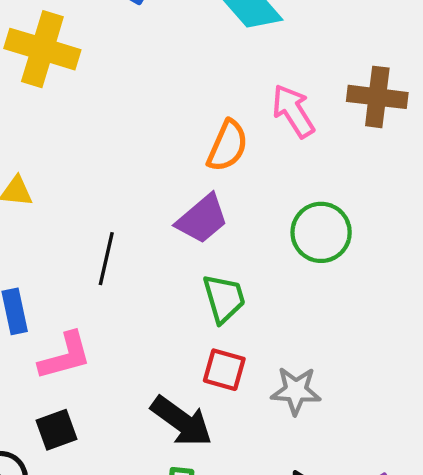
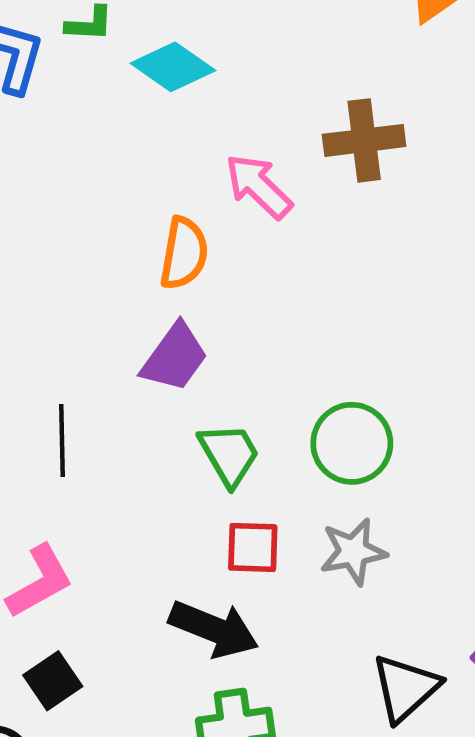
green circle: (321, 232) -> (352, 443), moved

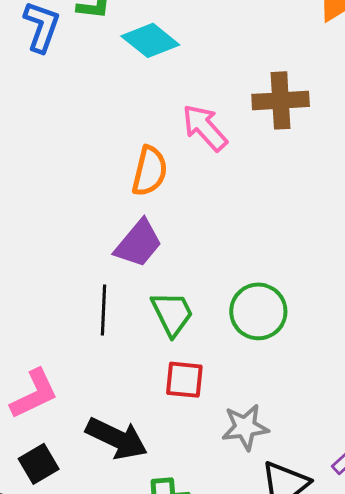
black line: (62, 441) -> (103, 310), moved
gray star: (353, 552) -> (245, 427), moved
black arrow: (214, 629) -> (117, 438), moved

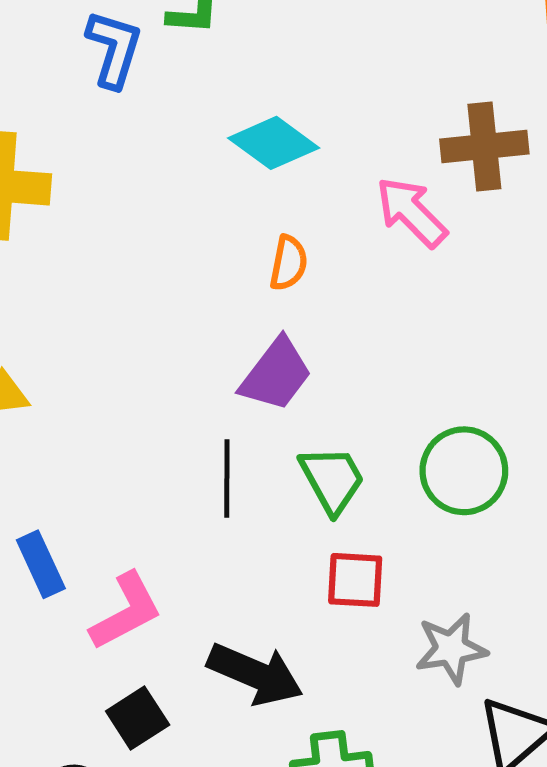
cyan diamond: (150, 40) -> (274, 143), moved
pink arrow: (205, 128) -> (411, 212), moved
orange semicircle: (150, 171) -> (289, 263), size x0.7

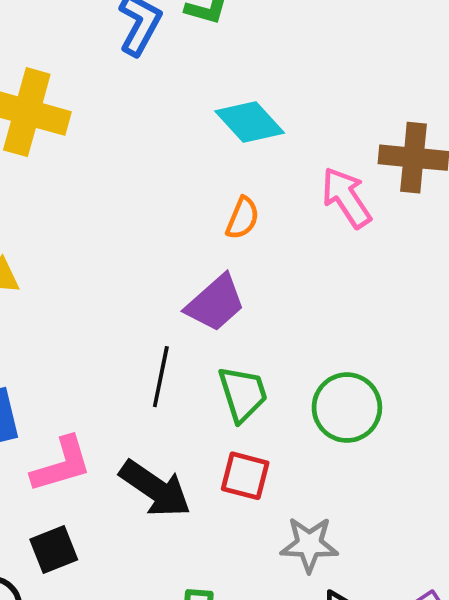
black arrow: (255, 674) -> (155, 489), moved

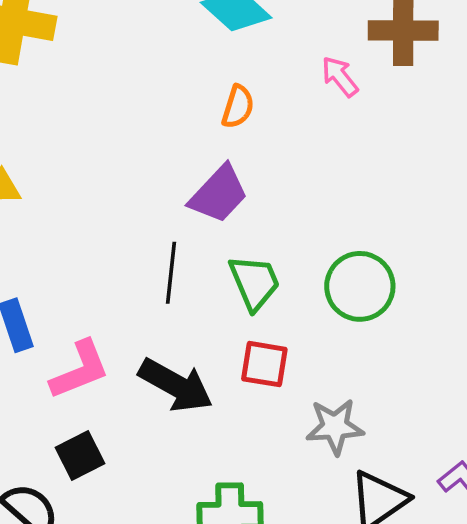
pink arrow: (346, 198) -> (340, 77), size x0.7

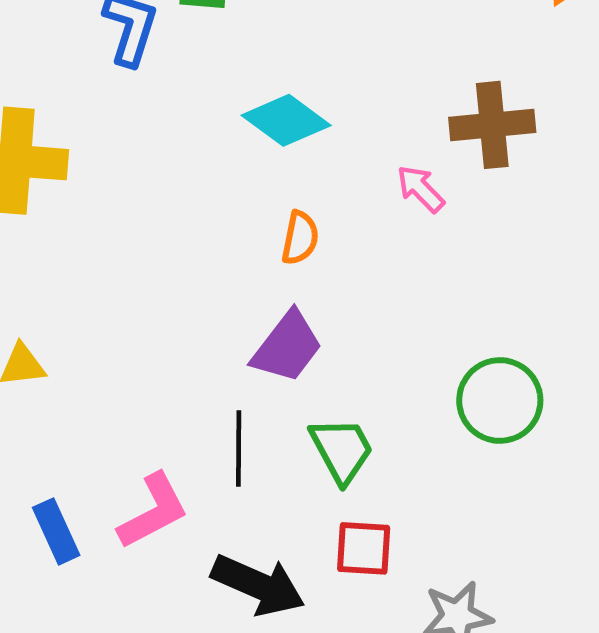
green circle: (360, 286) -> (500, 400), moved
pink L-shape: (80, 370) -> (153, 511), moved

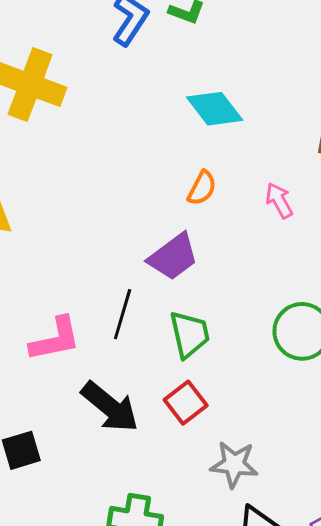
pink arrow: (421, 189) -> (279, 201), moved
red square: (364, 548) -> (186, 403), turned 33

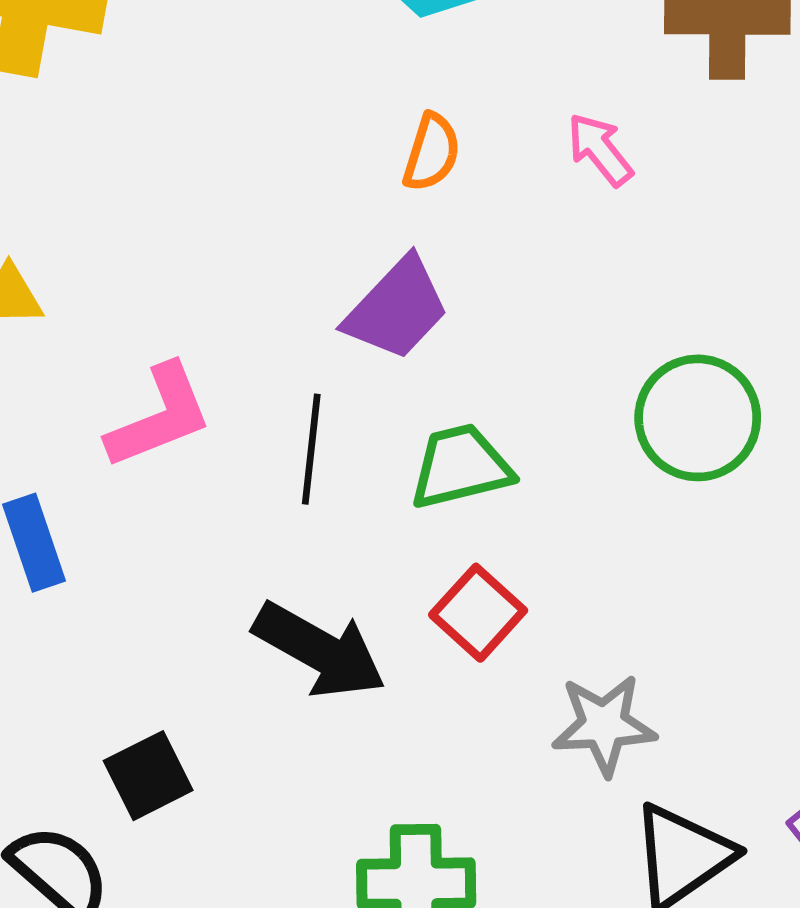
green trapezoid: (190, 334) -> (461, 467), turned -81
pink L-shape: (55, 339) -> (159, 416), moved

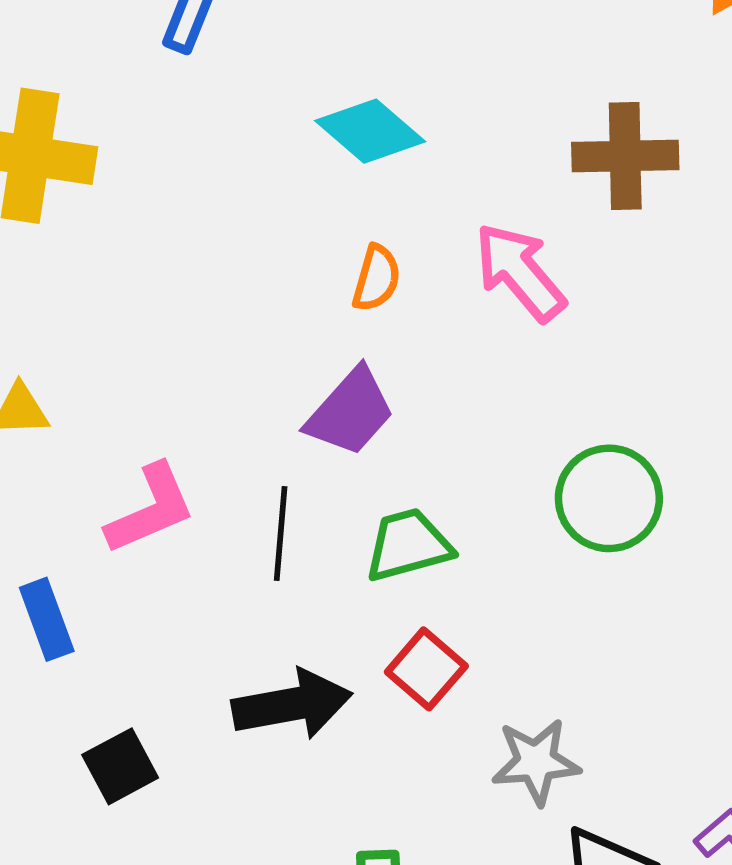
pink arrow: (600, 150) -> (520, 272), size x1.6
black arrow: (319, 650) -> (292, 704), turned -38
black square: (148, 776) -> (120, 766), moved

